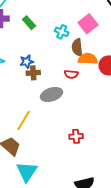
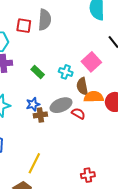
green rectangle: (29, 23) -> (38, 72), moved
red semicircle: (71, 74) -> (78, 113), turned -152
gray ellipse: (51, 95) -> (61, 105), moved

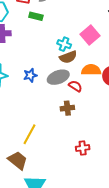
green rectangle: (38, 72) -> (36, 16), moved, turned -32
brown semicircle: (82, 86) -> (68, 57), moved, turned -102
brown cross: (40, 115) -> (67, 108), moved

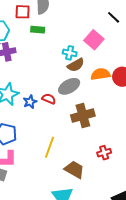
blue star: (30, 75) -> (30, 102), moved
red semicircle: (75, 86) -> (49, 99), moved
brown cross: (67, 108) -> (83, 116), size x1.6
brown trapezoid: (18, 160) -> (74, 170), moved

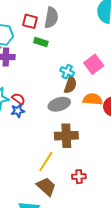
brown semicircle: (76, 65) -> (70, 85), turned -54
red semicircle: (49, 99) -> (18, 99), moved
yellow line: (50, 147) -> (46, 162), moved

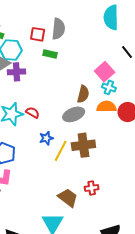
cyan cross: (67, 72) -> (109, 87), moved
blue star: (18, 111) -> (46, 138), moved
yellow line: (46, 162) -> (61, 151), moved
red cross: (79, 177) -> (92, 188), moved

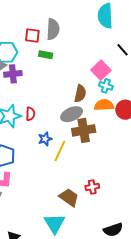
red semicircle: (33, 113) -> (30, 114), turned 64
brown cross: (83, 145) -> (84, 130), moved

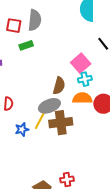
green rectangle: (46, 55) -> (26, 45), turned -32
cyan cross: (106, 86) -> (85, 79), turned -32
yellow line: (60, 151) -> (41, 119), moved

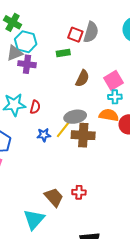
gray semicircle: (35, 20) -> (91, 32), moved
red square: (14, 26) -> (75, 35), moved
brown semicircle: (59, 86) -> (82, 78), moved

